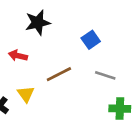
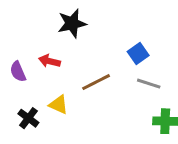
blue square: (91, 40) -> (138, 54), moved
yellow triangle: (26, 94) -> (58, 105), turned -30

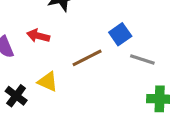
blue square: (138, 54) -> (120, 34), moved

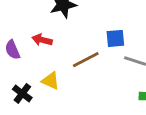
blue square: (120, 34) -> (115, 38), turned 30

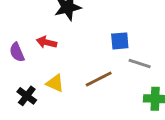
brown line: (86, 60) -> (99, 79), moved

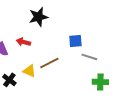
brown line: (99, 79) -> (49, 63), moved

